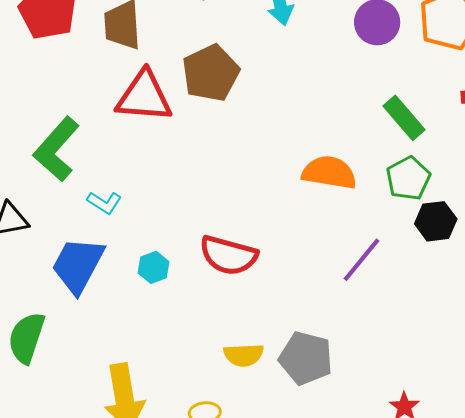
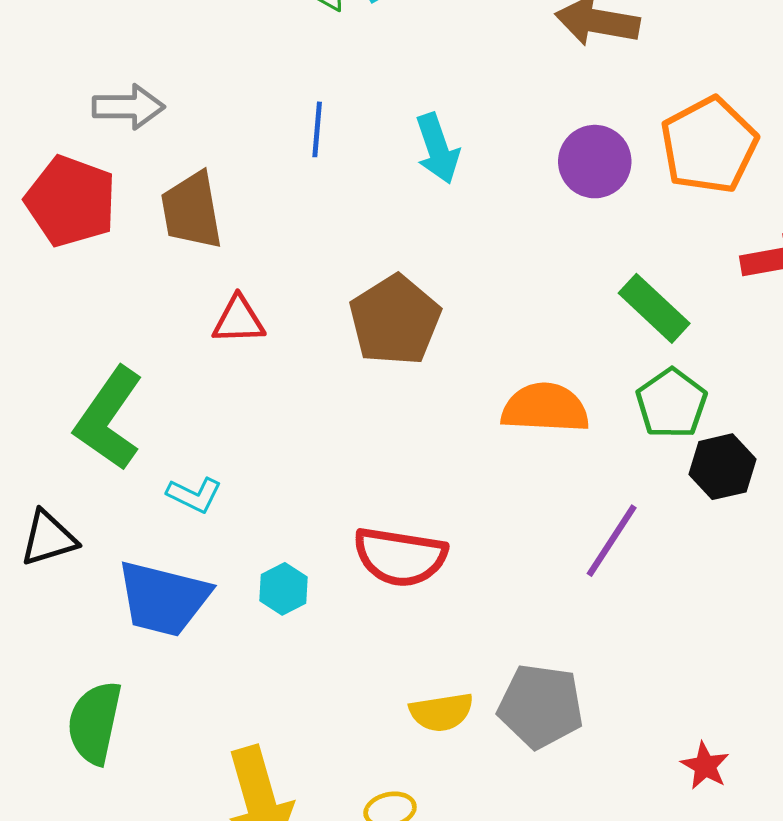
brown pentagon: (211, 73) -> (395, 320), moved
red triangle: (144, 97) -> (239, 320), size x0.6
blue trapezoid: (78, 265) -> (163, 599), turned -98

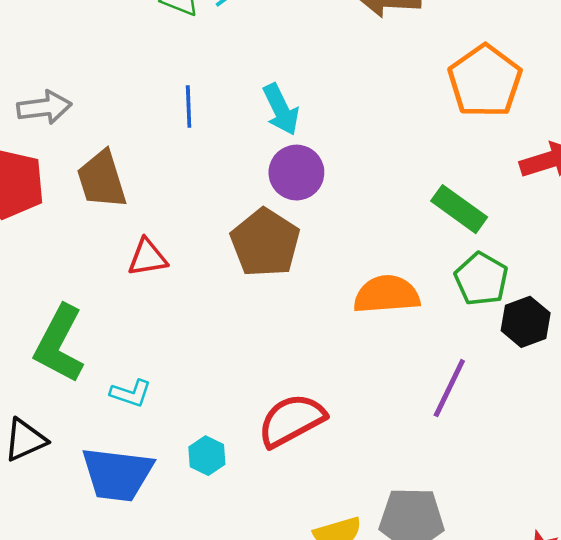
purple circle: (595, 162) -> (296, 173), moved
red semicircle: (400, 557) -> (292, 420), turned 150

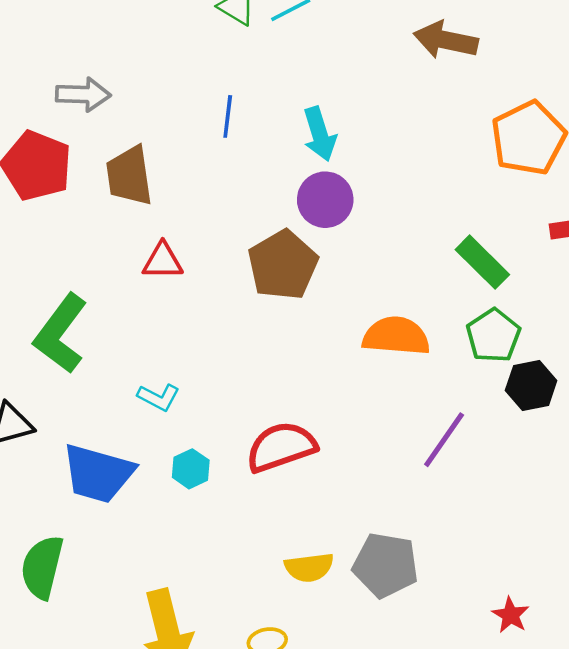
cyan L-shape: (131, 393) -> (159, 397), moved

